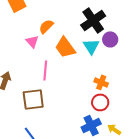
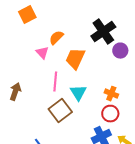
cyan triangle: (91, 46) -> (78, 93), moved
orange trapezoid: (65, 47) -> (75, 59), turned 60
brown square: (33, 99) -> (60, 111), moved, turned -30

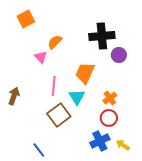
black cross: (103, 32) -> (102, 36), turned 30
orange trapezoid: (75, 59) -> (85, 73), moved
orange cross: (111, 94) -> (110, 98), turned 32

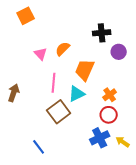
black cross: (102, 36) -> (102, 33), size x0.7
orange semicircle: (55, 42) -> (63, 49), moved
cyan triangle: (77, 97) -> (77, 94), turned 36

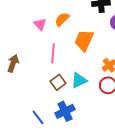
cyan triangle: (77, 94) -> (79, 80), moved
brown square: (59, 112) -> (58, 82), size x0.7
blue cross: (100, 138) -> (65, 111), moved

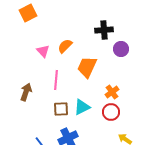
brown arrow: (13, 63) -> (26, 92), moved
brown square: (58, 82) -> (61, 109), turned 35

